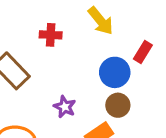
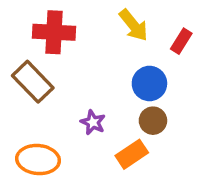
red cross: (51, 35) -> (54, 32), moved, size x1.6
red rectangle: (143, 52) -> (181, 41), moved

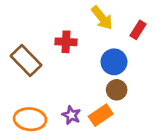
red cross: (54, 32) -> (66, 42), moved, size x0.7
purple star: (93, 122) -> (71, 115), moved

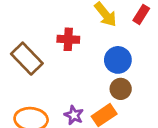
red rectangle: (138, 30) -> (141, 14), moved

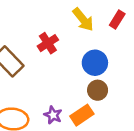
red cross: (68, 39) -> (48, 43), turned -36

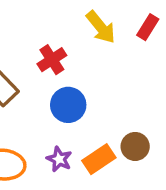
blue circle: (95, 63) -> (68, 105), moved
brown circle: (98, 90) -> (135, 146), moved

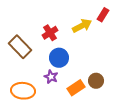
yellow arrow: (101, 27) -> (82, 26), moved, turned -78
purple star: (59, 159) -> (51, 77), moved

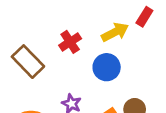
blue circle: (59, 58) -> (107, 67), moved

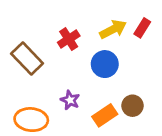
red rectangle: (144, 17) -> (142, 28), moved

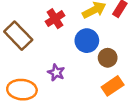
brown circle: (132, 106) -> (108, 58), moved
orange rectangle: (105, 115) -> (113, 86), moved

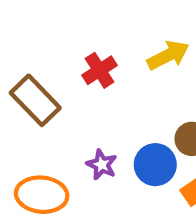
blue circle: (87, 41) -> (155, 165), moved

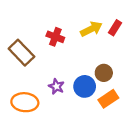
red cross: (100, 70) -> (55, 37), turned -36

